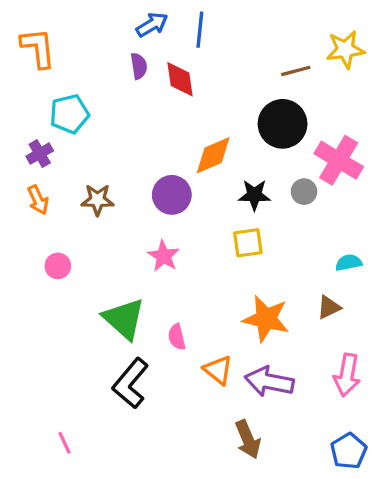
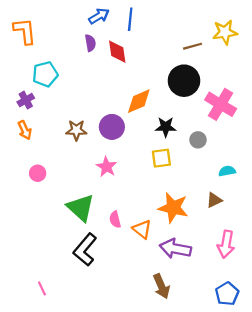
gray circle: (304, 192) -> (198, 140), moved
brown star: (97, 200) -> (76, 130), moved
orange triangle: (218, 370) -> (142, 229), moved

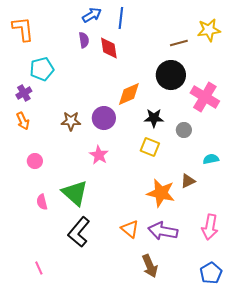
yellow square: (161, 158) -> (150, 147), turned 30
brown triangle: (214, 200) -> (188, 181), moved
pink semicircle: (115, 220) -> (42, 202), moved
orange triangle: (142, 229) -> (130, 229), moved

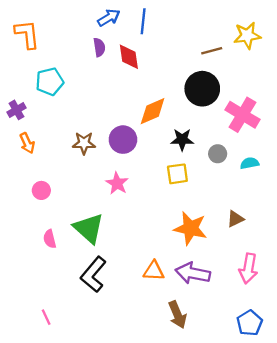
purple cross: (24, 93) -> (16, 110), moved
yellow square: (150, 147) -> (177, 174), turned -30
cyan semicircle: (211, 159) -> (250, 163), moved
brown triangle: (188, 181) -> (235, 219), moved
orange triangle: (130, 229) -> (154, 271), turned -36

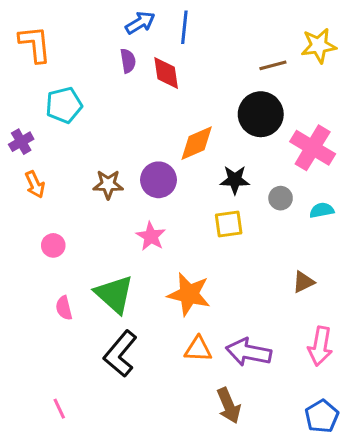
orange star: (190, 228) -> (189, 294), moved

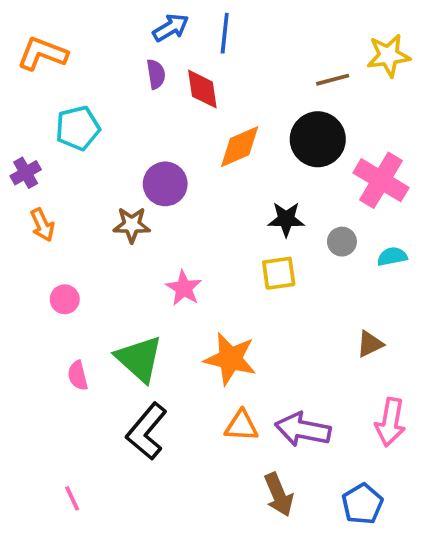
orange L-shape: (35, 44) -> (42, 54), turned -63
orange diamond: (197, 143) -> (240, 147), moved
purple circle: (158, 180) -> (165, 184), moved
blue pentagon: (322, 416) -> (362, 504), moved

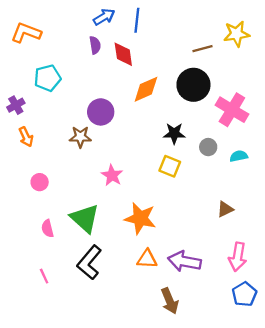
yellow square: (279, 273) -> (170, 166), turned 30
pink line: (72, 498) -> (44, 276), moved
blue pentagon: (362, 504) -> (244, 294), moved

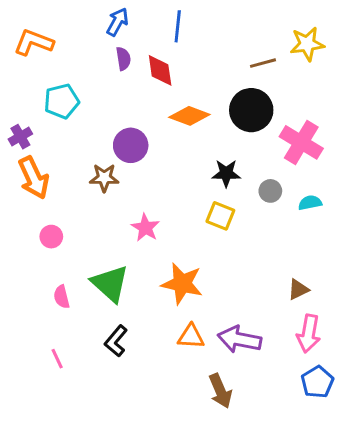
blue arrow: (104, 17) -> (117, 22), moved, turned -30
orange diamond: (146, 89) -> (189, 116), turned 44
orange arrow: (26, 137) -> (34, 178), size x1.6
brown triangle: (225, 209) -> (298, 289), moved
black L-shape: (89, 262) -> (116, 341), size x0.7

